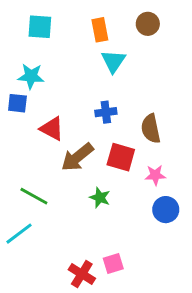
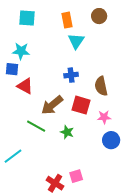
red triangle: (52, 129) -> (25, 86), moved
green line: (34, 196) -> (36, 126), moved

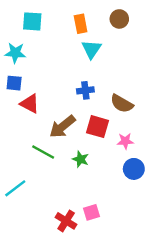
cyan star: (21, 51) -> (15, 53), moved
brown semicircle: (101, 86) -> (122, 104), turned -48

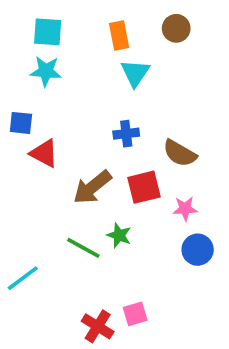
cyan star: (15, 53) -> (46, 71), moved
red square: (98, 127) -> (144, 187), turned -30
green line: (43, 152) -> (83, 248), moved

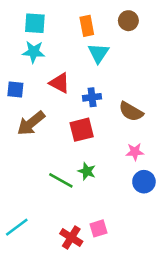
red triangle: (44, 153) -> (60, 83), moved
brown arrow: (92, 187) -> (31, 123), moved
red square: (144, 187) -> (82, 130), moved
cyan line: (23, 278) -> (17, 227), moved

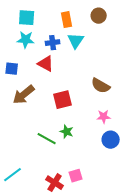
blue cross: (92, 97) -> (53, 43), moved

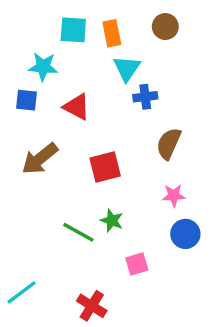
cyan square: (27, 18) -> (73, 30), moved
blue cross: (53, 43) -> (145, 97), moved
blue square: (12, 69) -> (26, 100), moved
brown semicircle: (101, 86) -> (169, 144), turned 84
pink square: (76, 176) -> (137, 264), moved

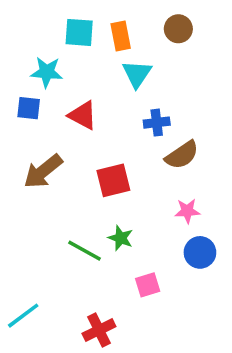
blue cross: (145, 97) -> (157, 123), moved
brown semicircle: (169, 144) -> (182, 155), turned -148
red cross: (92, 306) -> (99, 330), turned 32

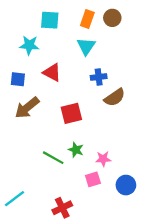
orange rectangle: (121, 36) -> (87, 19), moved, turned 30
blue square: (29, 108) -> (18, 79), moved
pink star: (187, 211) -> (103, 159), moved
blue circle: (200, 252) -> (126, 185), moved

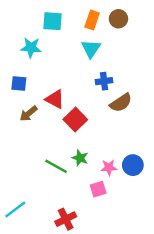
red triangle: (52, 72) -> (55, 99), moved
brown arrow: (27, 108) -> (28, 114), size x0.7
red square: (71, 113) -> (75, 120), turned -30
blue circle: (126, 185) -> (133, 165), moved

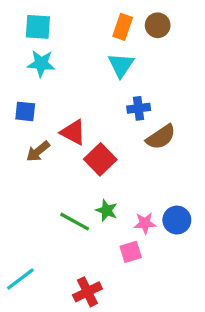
cyan square: (52, 21) -> (38, 27), moved

